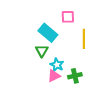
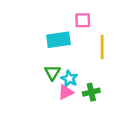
cyan rectangle: (48, 33) -> (58, 40), turned -48
green triangle: (42, 51) -> (52, 73), moved

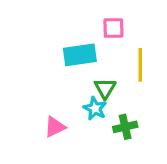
green triangle: (52, 73) -> (105, 88), moved
pink triangle: (66, 92) -> (55, 127), moved

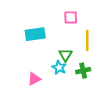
cyan rectangle: (80, 55) -> (35, 34), moved
green cross: (125, 127) -> (83, 71), moved

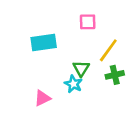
yellow line: (87, 40) -> (108, 50), turned 36
green cross: (83, 71) -> (115, 75), moved

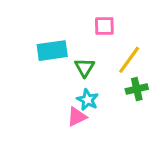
green triangle: (81, 68) -> (84, 67), moved
pink triangle: (42, 98) -> (77, 117), moved

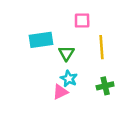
yellow line: (129, 60) -> (101, 47), turned -40
green cross: (137, 89) -> (105, 86), moved

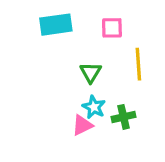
cyan rectangle: (41, 40) -> (56, 25), moved
green cross: (105, 86) -> (124, 117), moved

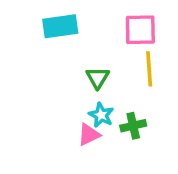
pink square: (112, 28) -> (140, 30), moved, size x1.4

